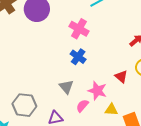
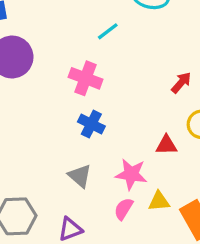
red triangle: (121, 77) -> (166, 145), turned -32
pink semicircle: (82, 106) -> (124, 209), moved

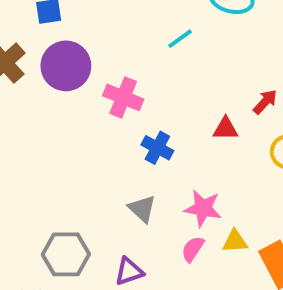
pink cross: (85, 78) -> (123, 97), moved
red triangle: (166, 145) -> (226, 129), moved

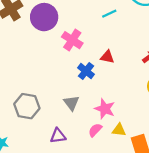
red triangle: (226, 129) -> (107, 57), moved
gray hexagon: (66, 254) -> (27, 106), moved

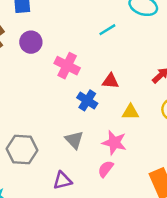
purple circle: (44, 17) -> (31, 42), size x0.7
yellow triangle: (119, 130) -> (130, 112), moved

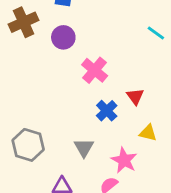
cyan line: (107, 30) -> (156, 33), moved, turned 54
red triangle: (111, 81) -> (135, 96), turned 36

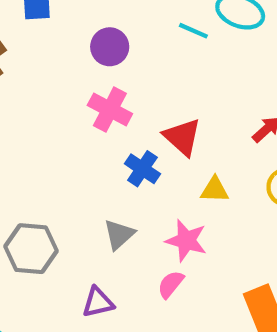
purple circle: (63, 37) -> (110, 47), moved
red triangle: (135, 96) -> (182, 137), size x1.4
gray triangle: (84, 148) -> (119, 234), turned 30

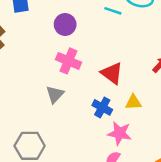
blue cross: (142, 169) -> (102, 107), moved
gray triangle: (119, 234) -> (55, 94), moved

